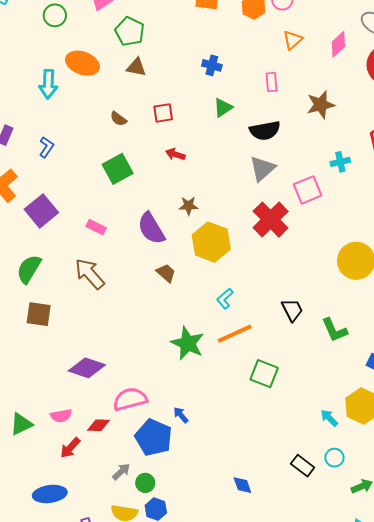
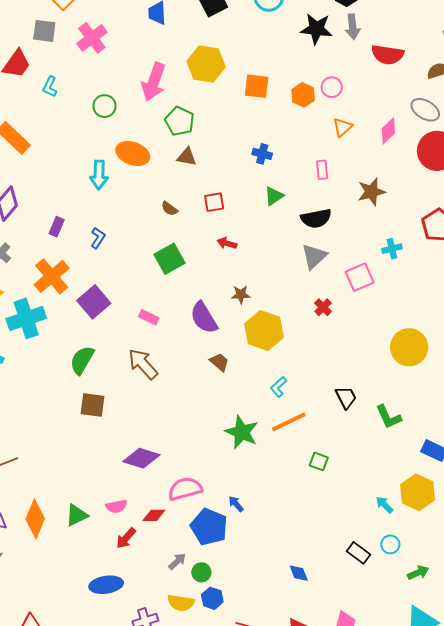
red cross: (271, 220) -> (323, 307), size x0.5
green square: (264, 374) -> (319, 461), size x0.7

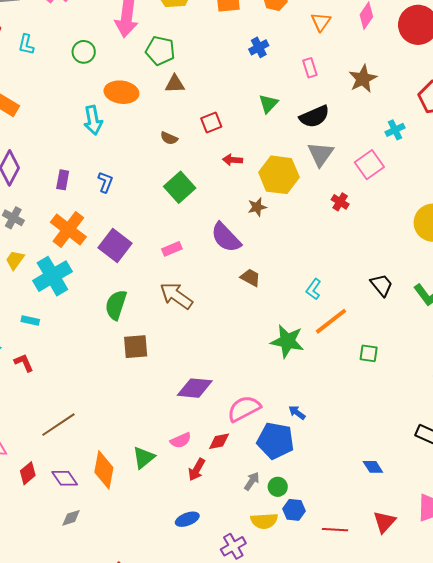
blue cross: (262, 154) -> (259, 47), moved, turned -30
pink rectangle: (149, 317) -> (172, 249), turned -36
yellow hexagon: (264, 331) -> (279, 175), moved
blue ellipse: (106, 585) -> (187, 519), size x0.7

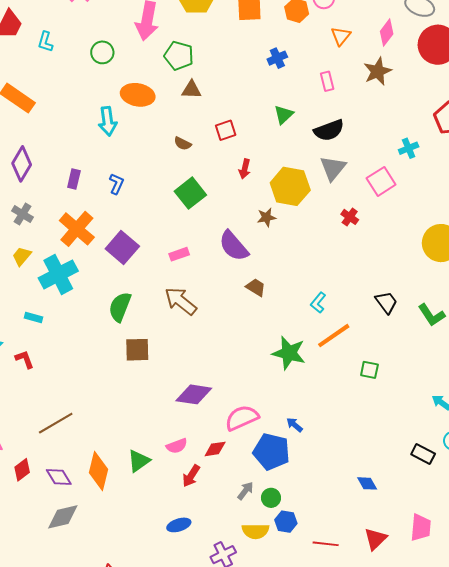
brown star: (363, 79) -> (378, 71), moved
red arrow: (233, 160) -> (245, 169), turned -84
gray diamond: (71, 518) -> (63, 517), size x1.6

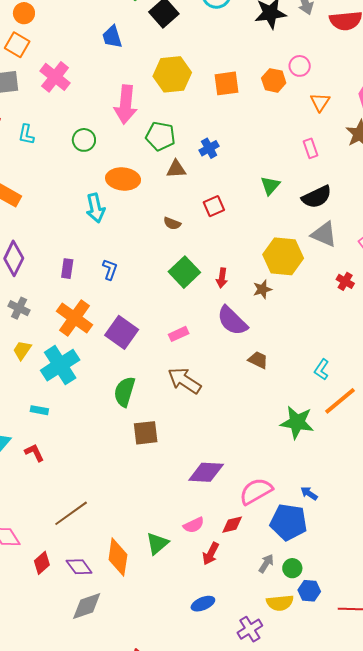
blue cross: (277, 58) -> (209, 148), moved
gray triangle: (333, 168) -> (324, 234), turned -40
red arrow: (245, 169) -> (222, 278), moved

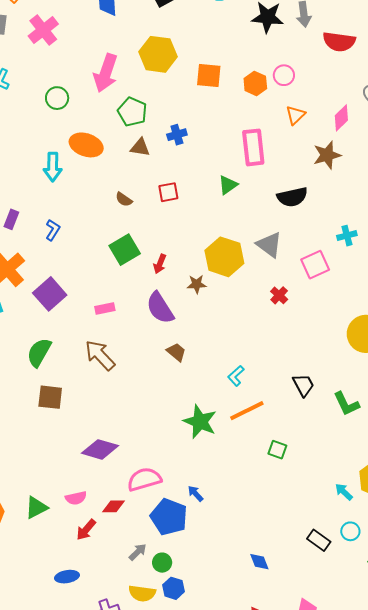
pink rectangle: (311, 148) -> (253, 147), moved, size x1.8
black semicircle: (317, 197) -> (292, 197), moved

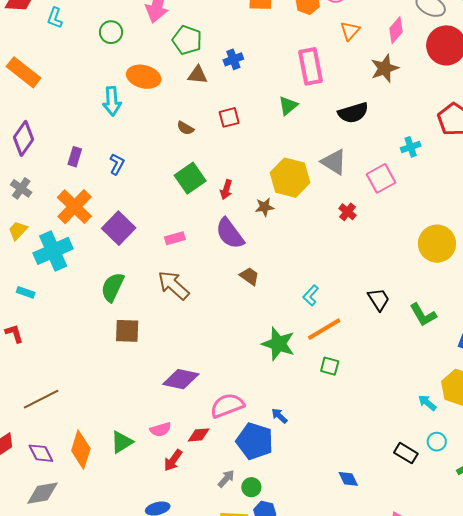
green square: (277, 450) -> (330, 366), moved

